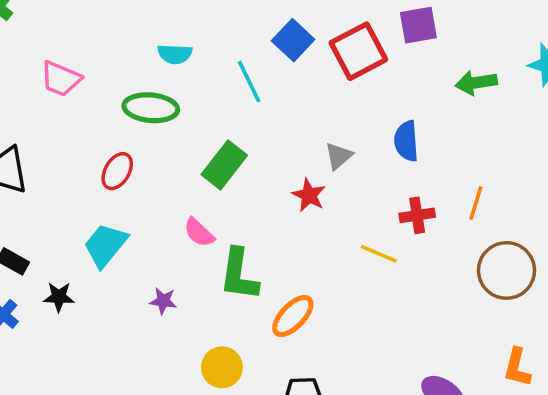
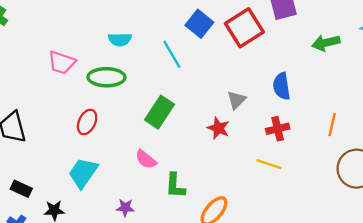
pink trapezoid: (61, 79) -> (62, 63), moved
red cross: (417, 215) -> (278, 129), moved
green L-shape: (239, 275) -> (175, 186), size x0.7

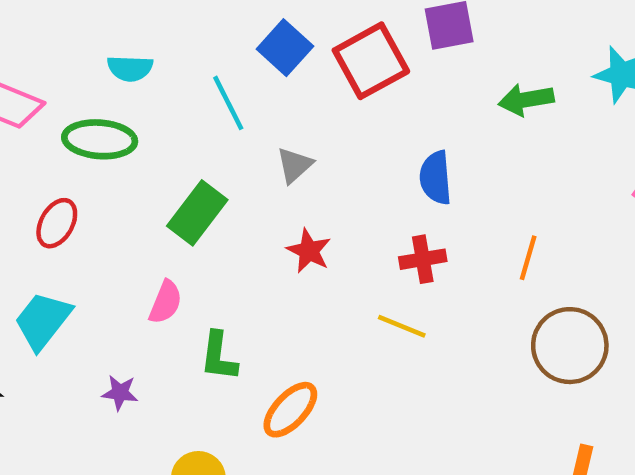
gray triangle: (236, 100) -> (295, 165), moved
pink semicircle: (146, 159) -> (165, 302), turned -110

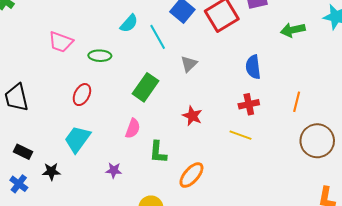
cyan semicircle: (130, 68) -> (129, 23), moved, turned -48
green ellipse: (100, 139) -> (100, 56), size x0.7
red star: (309, 251) -> (192, 116), moved

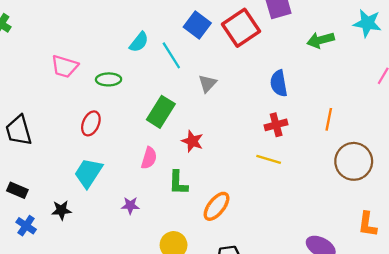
red star: (192, 116) -> (192, 141), moved
black rectangle: (23, 152) -> (17, 190), moved

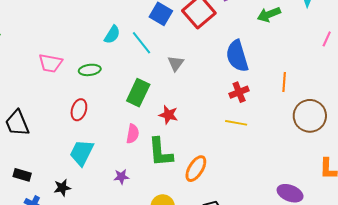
blue semicircle: (279, 83) -> (237, 56), size x1.4
green L-shape: (178, 183) -> (160, 152), size x1.4

